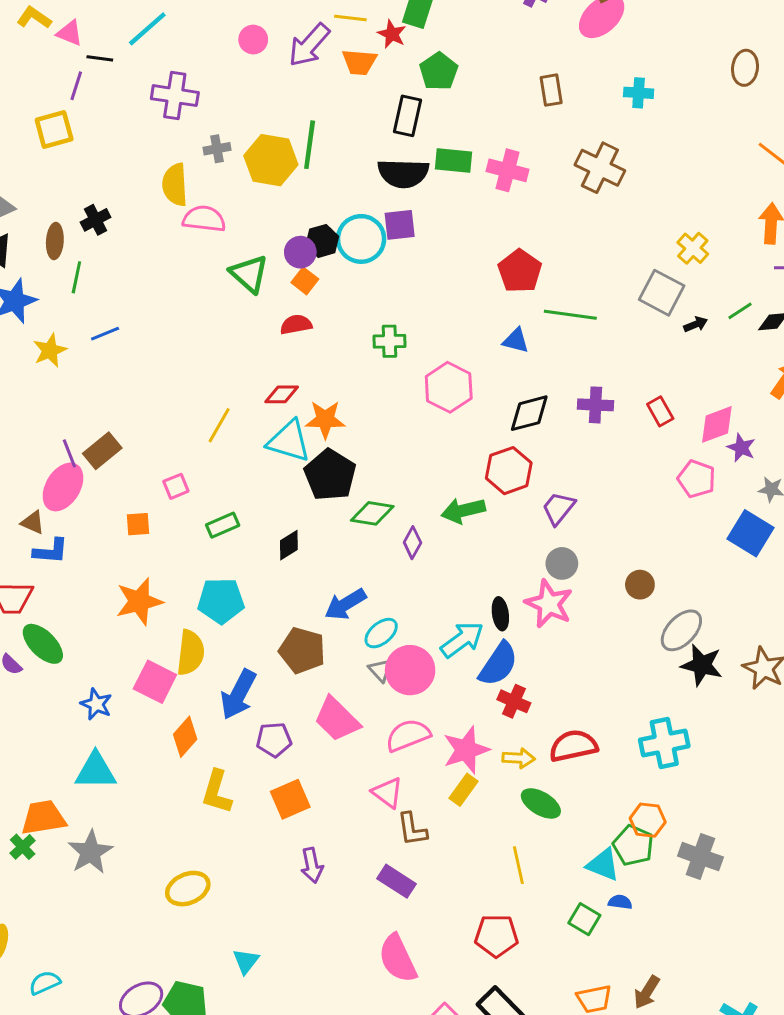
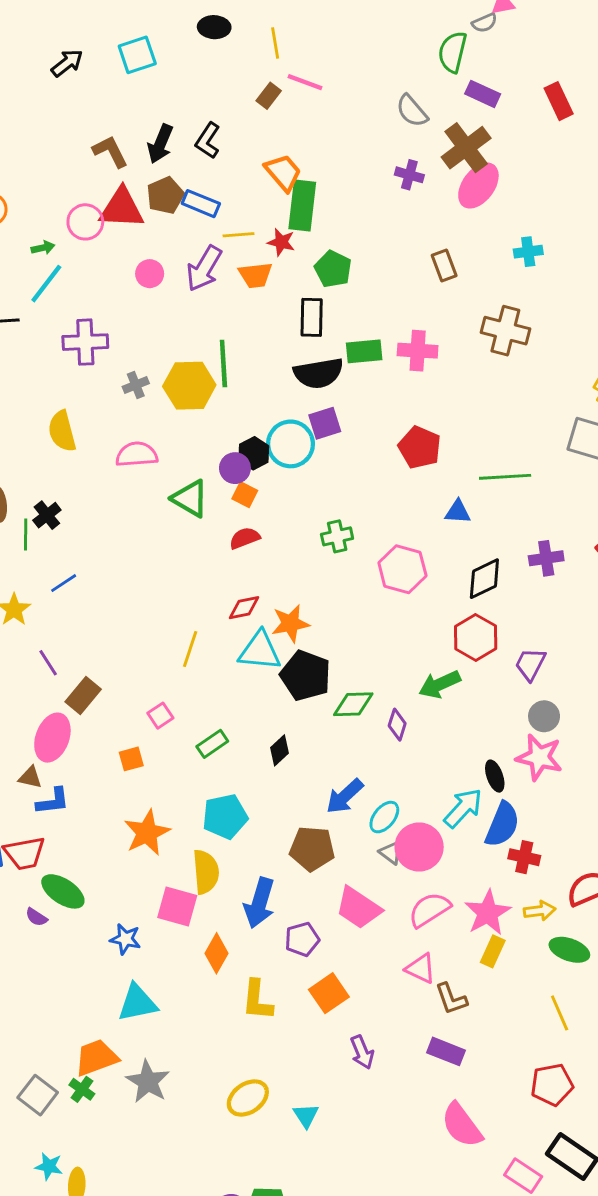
yellow semicircle: (175, 185) -> (62, 431), moved
black cross: (96, 220) -> (47, 515), moved
red pentagon: (520, 271) -> (420, 447), moved
purple line: (69, 453) -> (48, 663), moved
cyan triangle: (246, 961) -> (306, 1116), moved

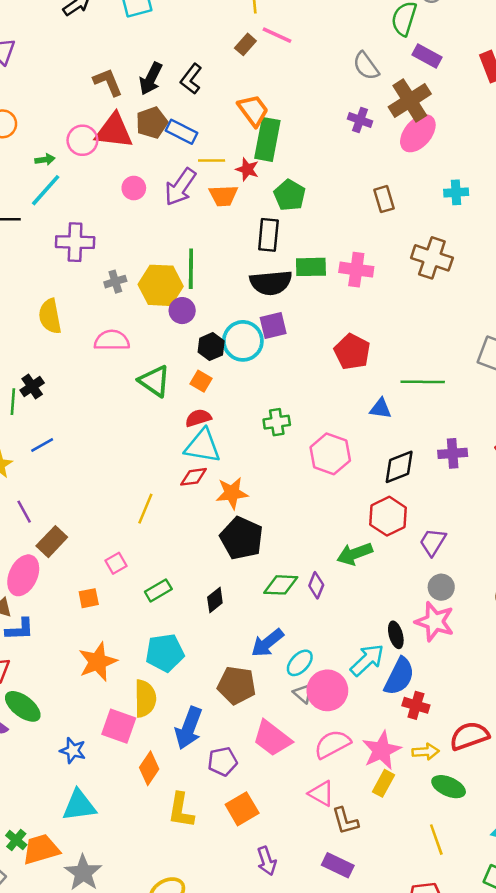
purple circle: (235, 468) -> (182, 311), moved
cyan triangle: (260, 651) -> (203, 446), moved
green diamond: (353, 704) -> (281, 585), moved
green cross: (82, 1089) -> (16, 840), moved

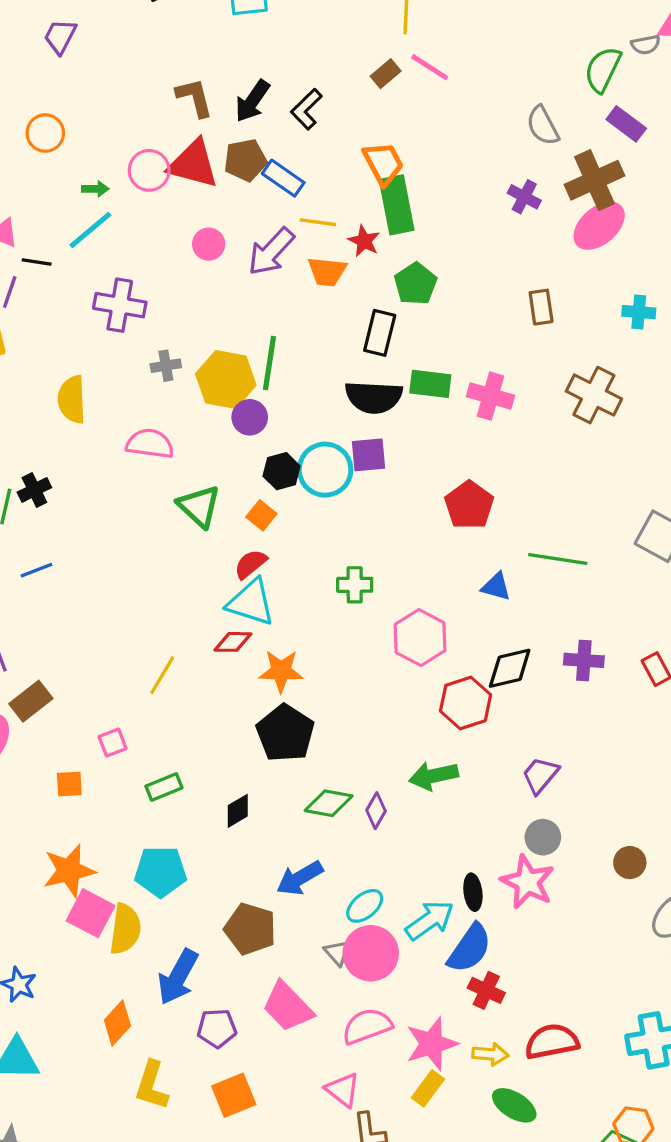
green rectangle: (267, 139) -> (397, 205), turned -30
red semicircle: (198, 418) -> (251, 564), turned -30
red hexagon: (388, 516) -> (466, 703), moved
cyan ellipse: (300, 663) -> (365, 906), moved
pink square: (119, 726) -> (91, 913), moved

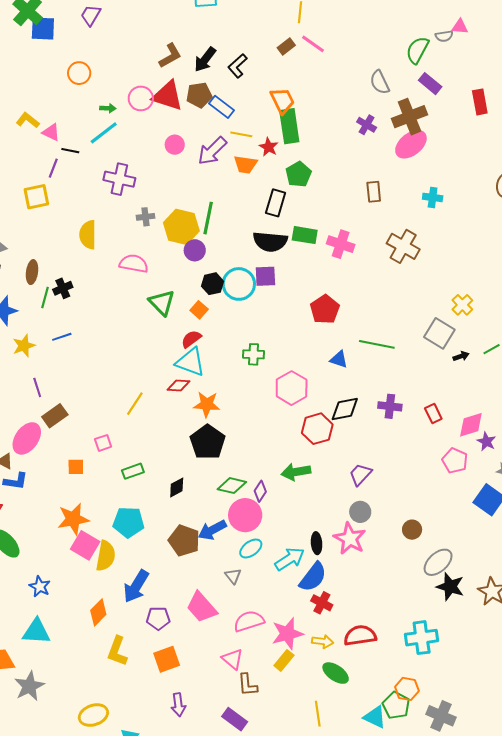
brown L-shape: (195, 97) -> (170, 56), turned 72
brown pentagon: (250, 929) -> (184, 541), moved
pink circle: (371, 953) -> (245, 515), moved

